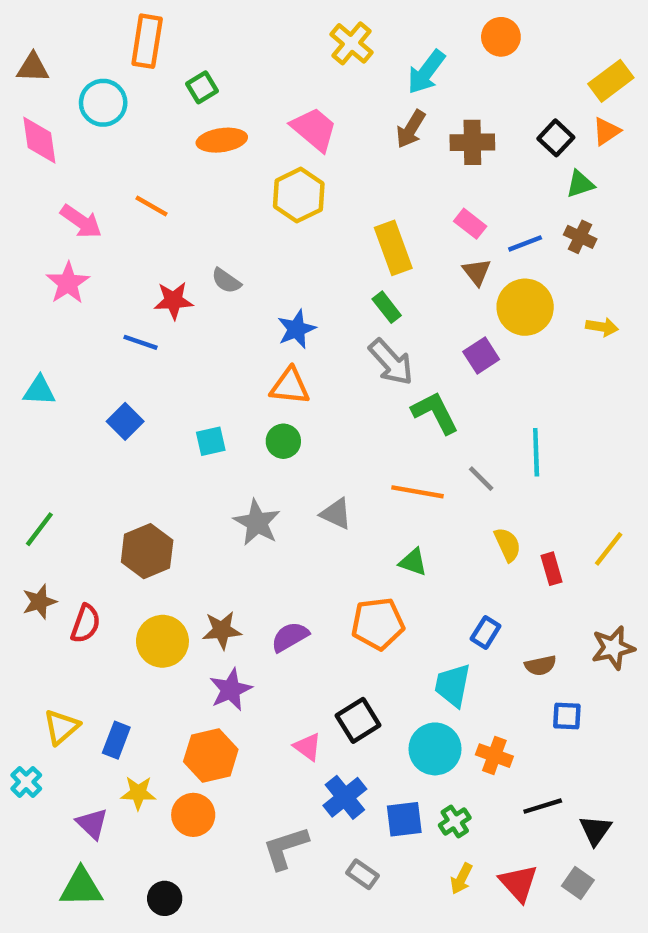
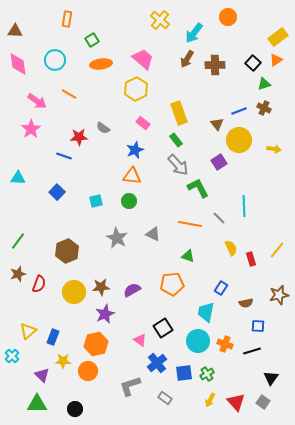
orange rectangle: (147, 41) -> (67, 19), size x0.7
cyan circle: (103, 103) -> (55, 60), moved
pink rectangle: (470, 224) -> (143, 123), moved
black line: (543, 806) -> (252, 351), moved

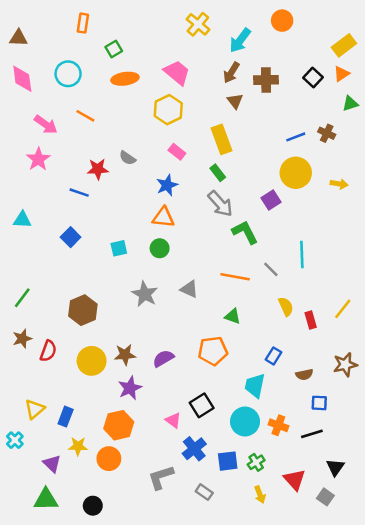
green triangle: (264, 84) -> (350, 103), moved
brown triangle: (217, 124) -> (235, 101), moved
yellow arrow: (210, 400) -> (260, 495), turned -48
red triangle: (236, 402) -> (294, 480), moved

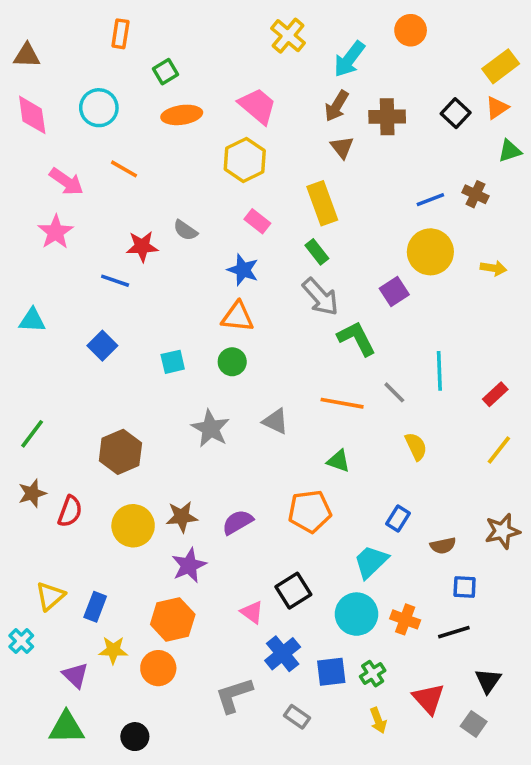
blue star: (167, 185) -> (243, 270), turned -30
red rectangle: (311, 320) -> (495, 394), moved, turned 63
cyan trapezoid: (255, 386) -> (371, 562), turned 35

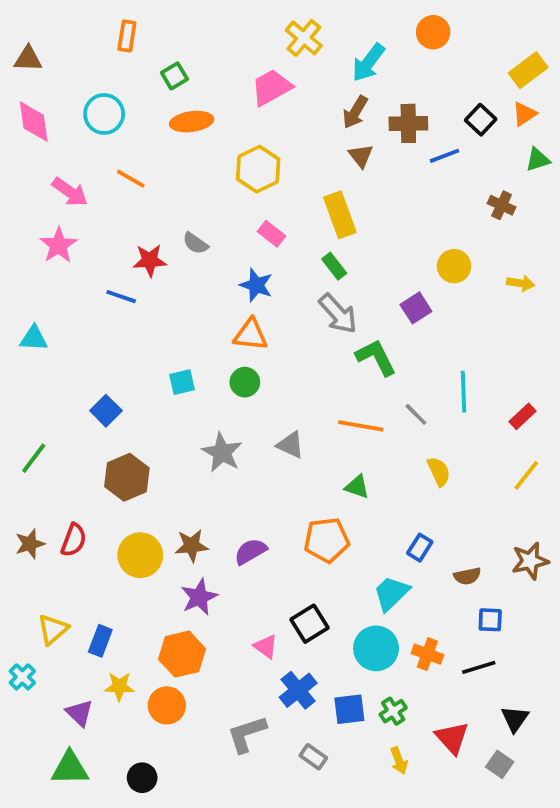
pink trapezoid: (257, 106) -> (271, 87), moved, turned -69
blue line: (430, 200) -> (445, 156), moved
yellow circle: (430, 252) -> (454, 266), size x0.7
blue square: (102, 346) -> (106, 411), moved
brown star: (32, 493) -> (30, 544), moved

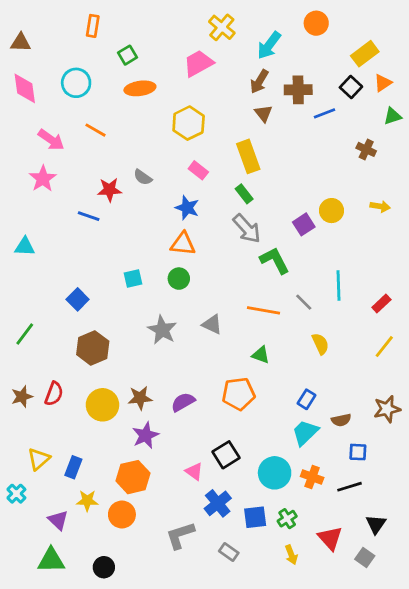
yellow rectangle: (528, 70) -> (365, 54), moved
yellow circle: (454, 266) -> (331, 211), moved
cyan trapezoid: (391, 593) -> (305, 433), moved

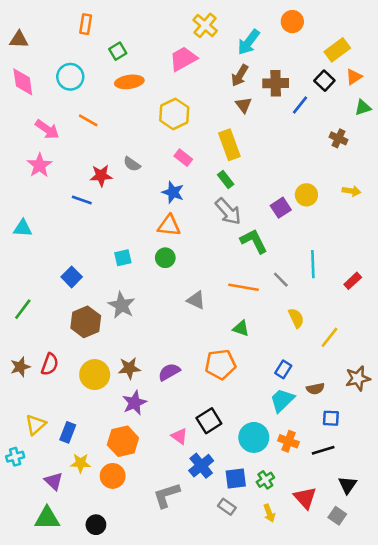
blue line: (325, 113) -> (300, 105), turned -30
gray star: (162, 330) -> (122, 305), moved
yellow line: (384, 347) -> (330, 337), moved
cyan cross: (16, 494) -> (15, 457), turned 30
gray rectangle: (229, 552) -> (227, 507), moved

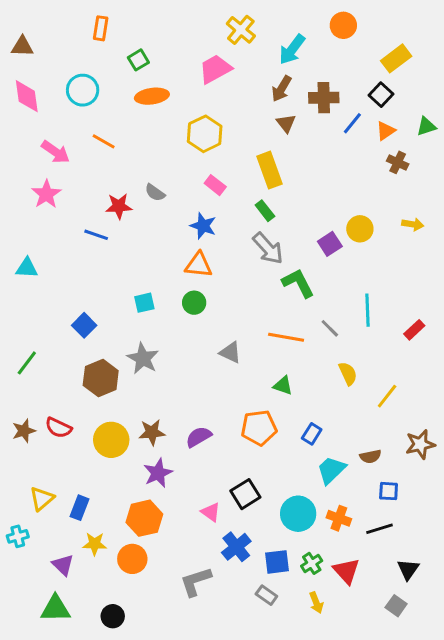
orange triangle: (354, 77) -> (386, 131), moved
red semicircle: (50, 364) -> (58, 428), turned 95
blue rectangle: (283, 369) -> (312, 434), moved
red triangle: (305, 498) -> (346, 571), moved

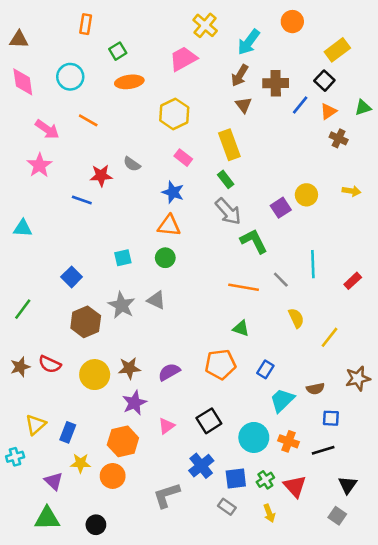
gray triangle: (230, 352) -> (156, 300), moved
pink triangle: (211, 512) -> (167, 426), moved, turned 48

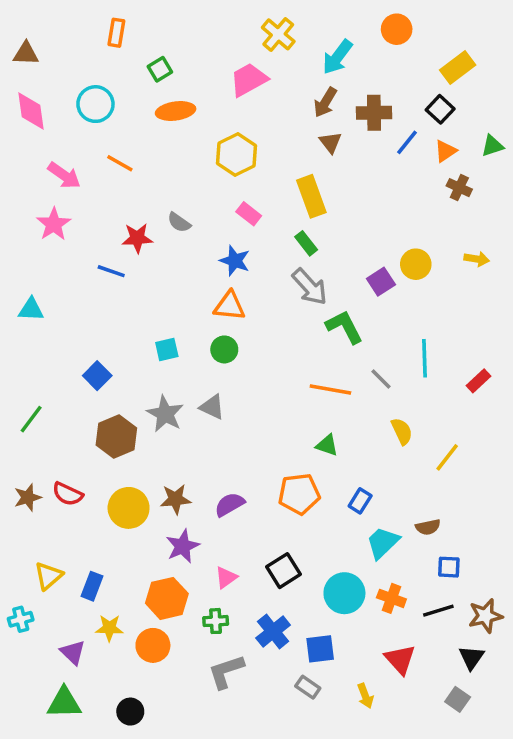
brown star: (358, 378) -> (485, 616), moved
green cross: (265, 480) -> (216, 621), moved, turned 30

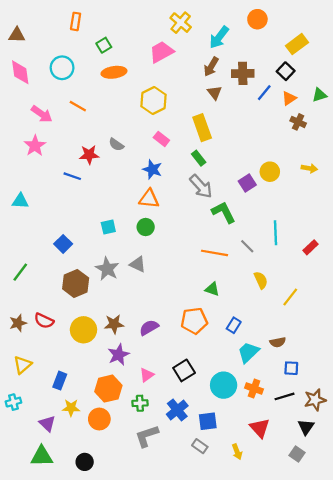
yellow triangle: (48, 576) -> (23, 365), moved

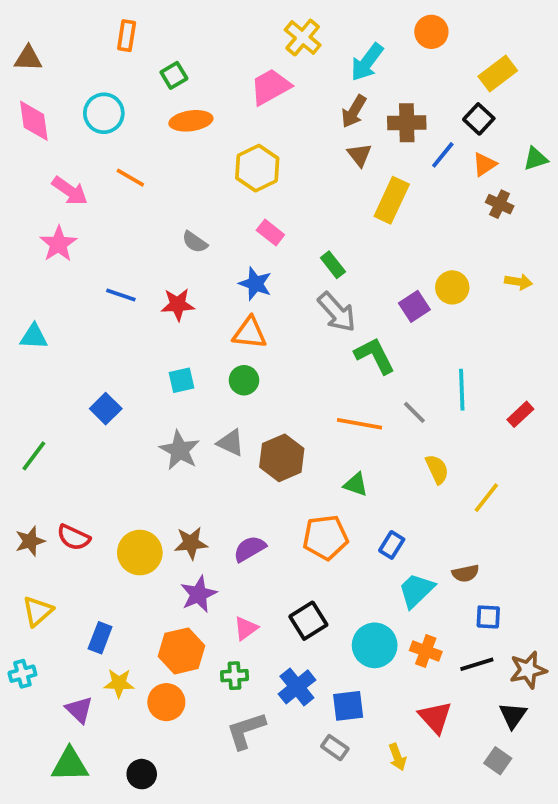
yellow rectangle: (202, 128) -> (392, 200), moved, turned 45
red star: (89, 155) -> (178, 304), moved
brown hexagon: (76, 283) -> (282, 458), moved

